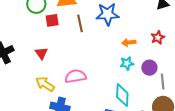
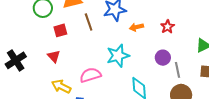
red square: (52, 20) -> (60, 30), moved
orange arrow: (129, 42) -> (136, 27), moved
cyan star: (127, 63) -> (118, 56), moved, size x1.6

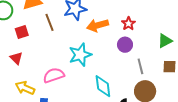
orange arrow: (136, 27) -> (98, 25), size x1.5
purple circle: (163, 58) -> (125, 45), moved

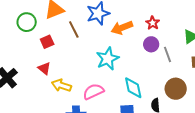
gray line: (140, 66) -> (167, 54), moved
pink semicircle: (54, 75) -> (93, 92), moved
yellow arrow: (25, 88) -> (61, 85), moved

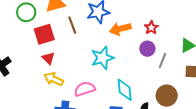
red square: (47, 42) -> (44, 34), size x1.5
gray line: (167, 54) -> (162, 61), turned 35
red triangle: (44, 68) -> (48, 58), moved

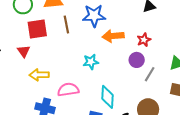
red triangle: (48, 58) -> (24, 51), moved
cyan star: (102, 58) -> (91, 62), size x0.7
yellow arrow: (54, 79) -> (39, 75), turned -36

